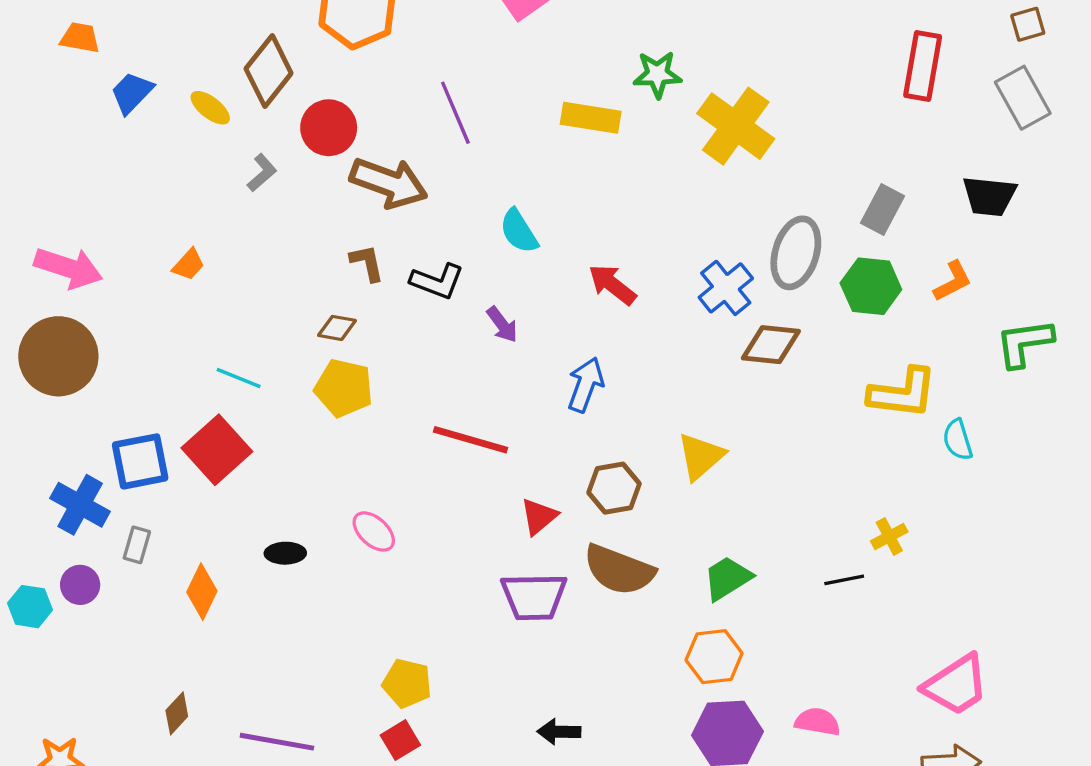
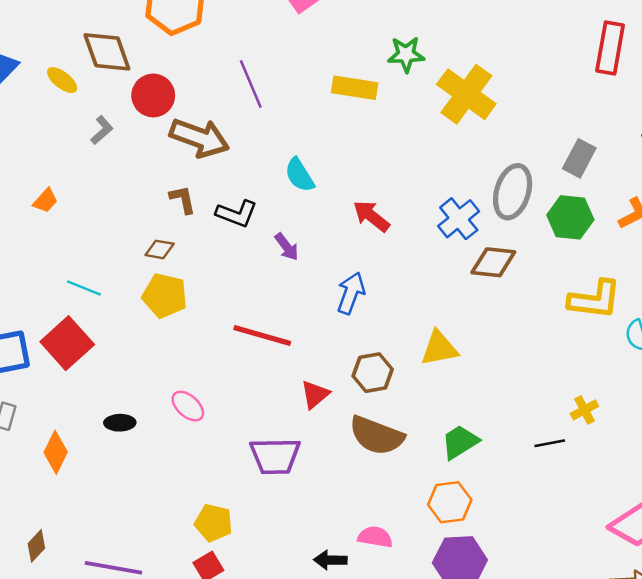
brown diamond: (269, 71) -> (107, 52), turned -58
yellow triangle: (701, 456) -> (439, 348), turned 30
purple trapezoid: (534, 597) -> (275, 456), moved
pink semicircle: (818, 722) -> (375, 537), moved

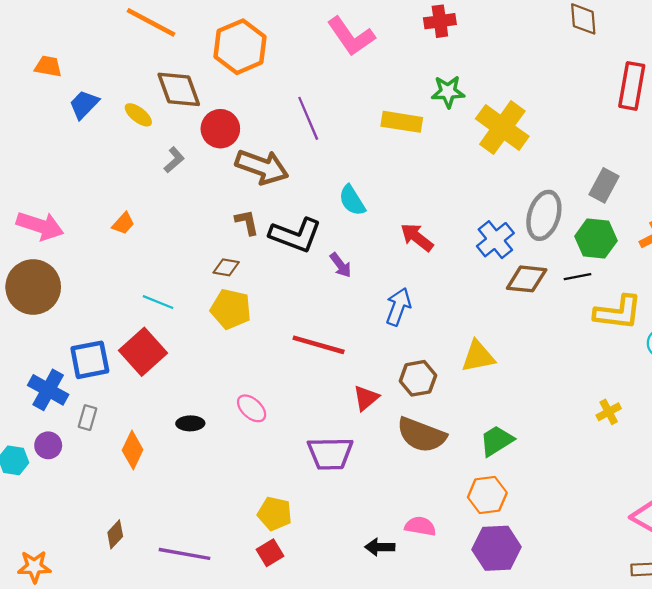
black L-shape: (237, 214) -> (295, 235), size x1.4
black line: (550, 443) -> (577, 277), moved

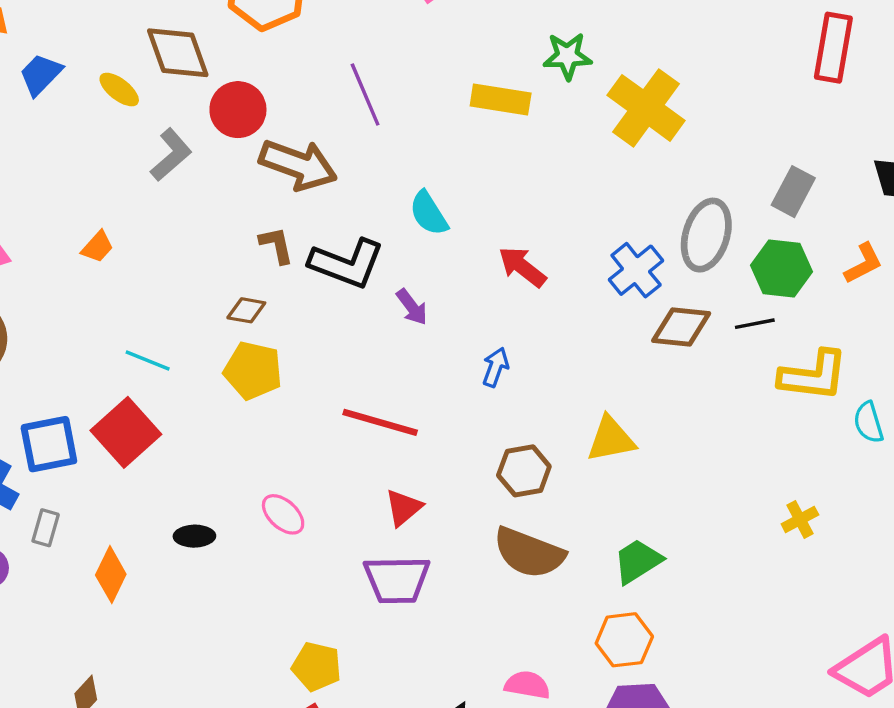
gray L-shape: (174, 160) -> (171, 155), size x1.4
blue arrow: (398, 307) -> (496, 367), size x0.7
red triangle: (366, 398) -> (404, 508), moved

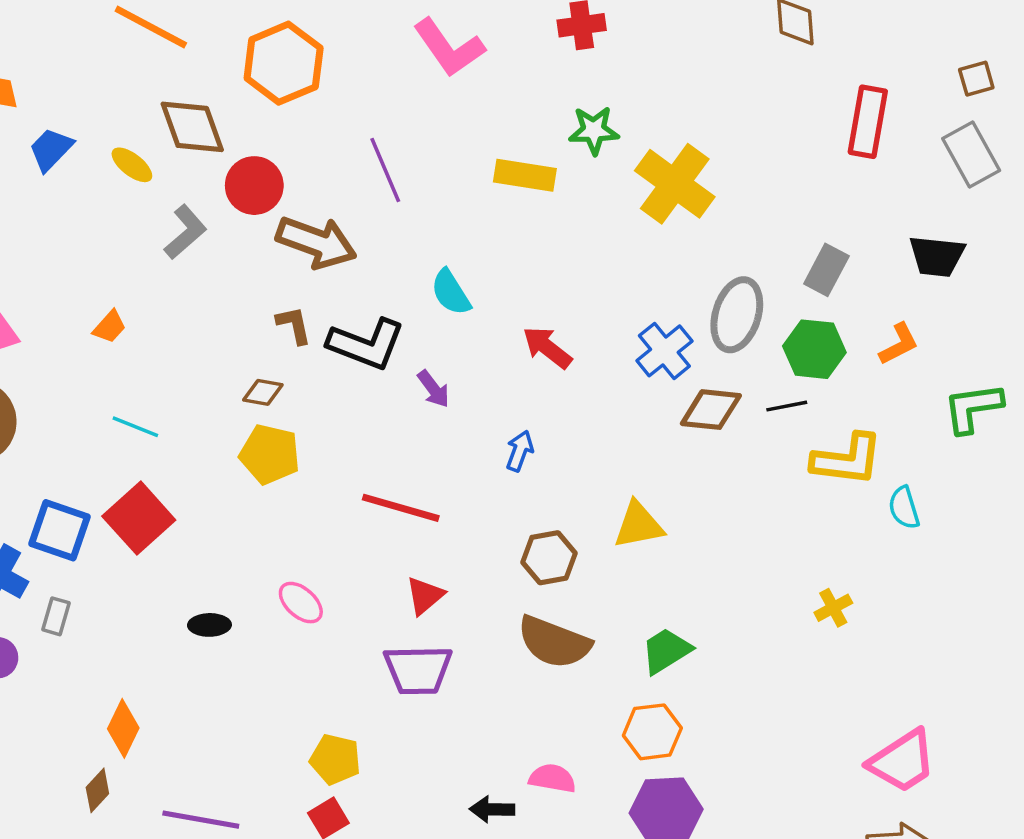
cyan line: (148, 360) -> (135, 427), moved
blue square: (49, 444) -> (60, 530), turned 30
orange diamond: (111, 575) -> (123, 728), moved

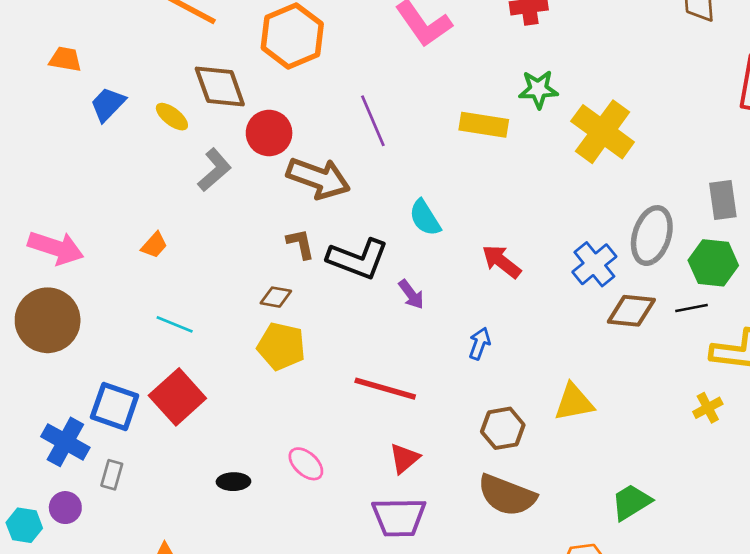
gray rectangle: (826, 270) -> (723, 200), turned -36
yellow cross: (833, 608) -> (708, 408), moved
green trapezoid: (666, 651) -> (631, 502), moved

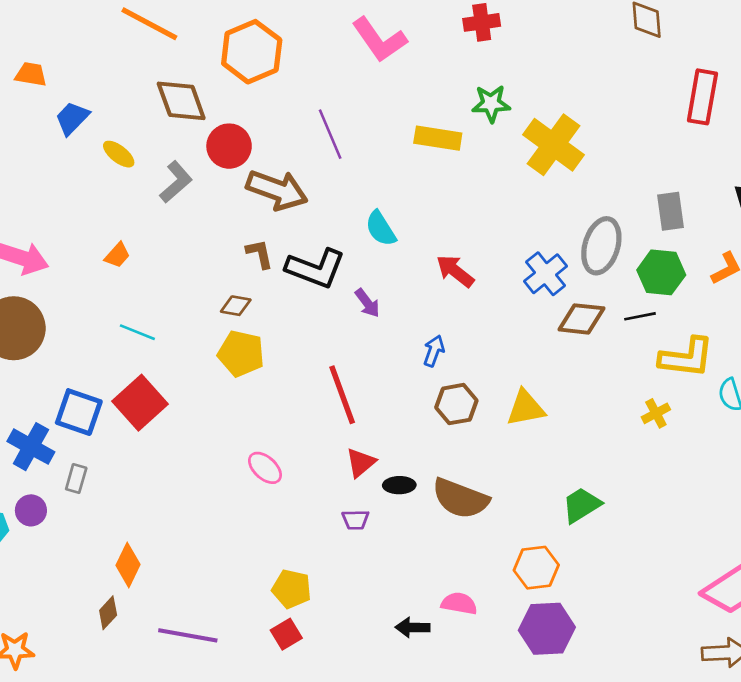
yellow ellipse: (172, 117) -> (119, 154), moved
red line: (385, 389) -> (342, 395), turned 54
brown hexagon: (503, 428) -> (456, 404), moved
black ellipse: (233, 482) -> (399, 485), moved
purple trapezoid: (399, 517) -> (355, 520), size x0.5

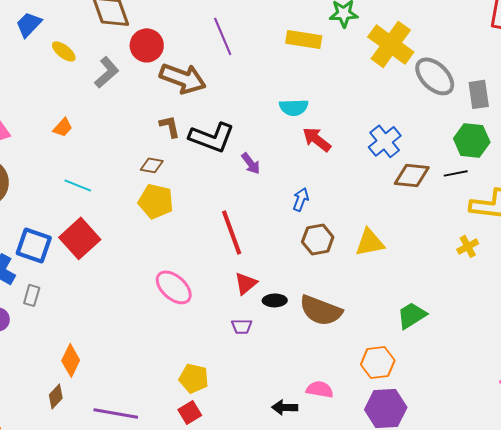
cyan semicircle: (381, 229) -> (294, 107), moved, turned -60
gray ellipse: (601, 246) -> (435, 76), moved, turned -63
pink ellipse: (265, 468) -> (174, 287), size x1.4

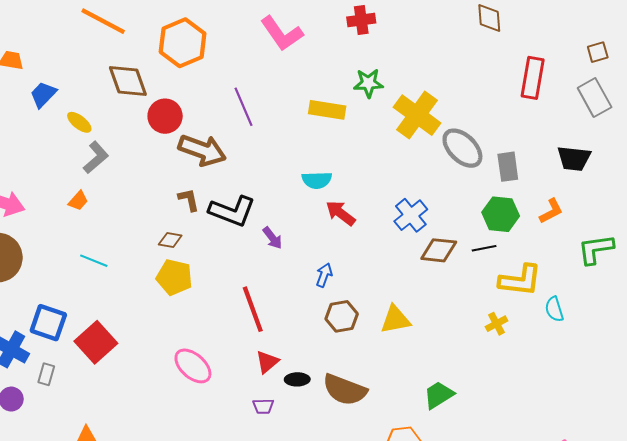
gray L-shape: (107, 72) -> (96, 157), moved
red square: (80, 238) -> (96, 342), moved

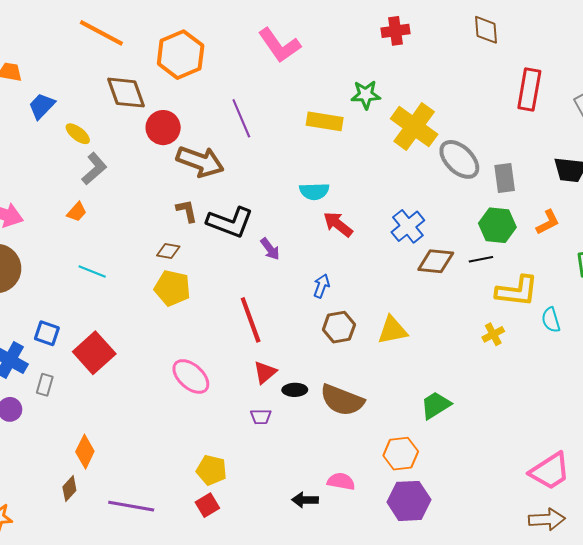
red cross: (361, 20) -> (396, 31), moved
blue square: (48, 323) -> (47, 333), size x0.7

